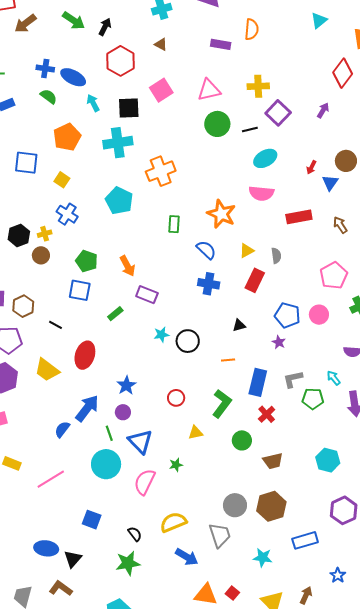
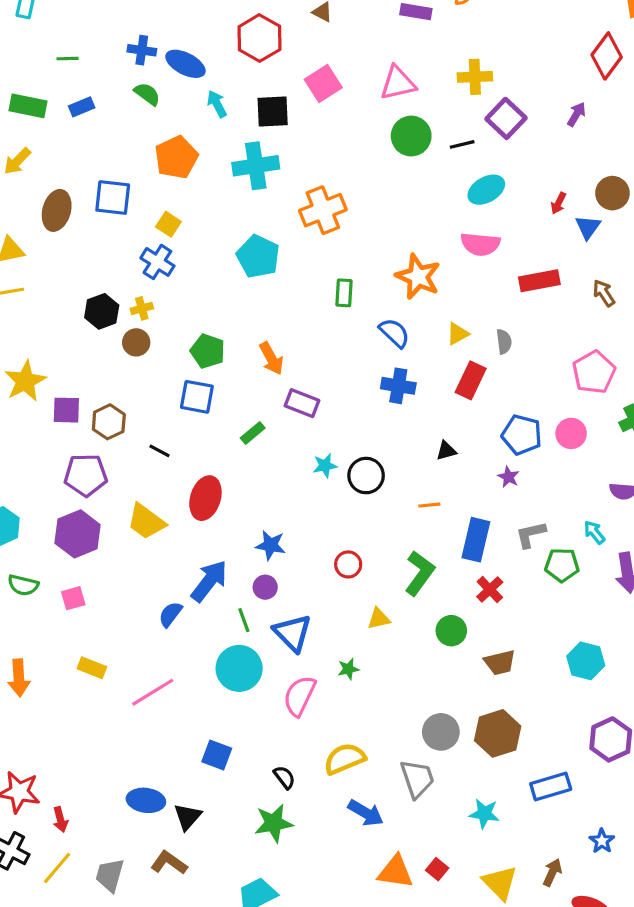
blue cross: (67, 214) -> (157, 262), moved
blue star: (126, 385) -> (271, 545), turned -30

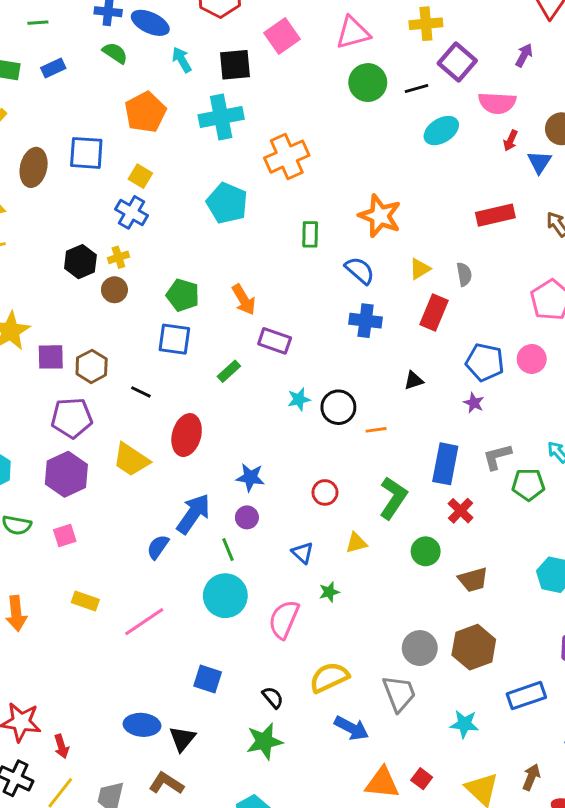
pink semicircle: (480, 244) -> (497, 103), moved
orange line: (429, 505) -> (376, 430), moved
blue triangle: (292, 633) -> (303, 553), moved, size x0.6

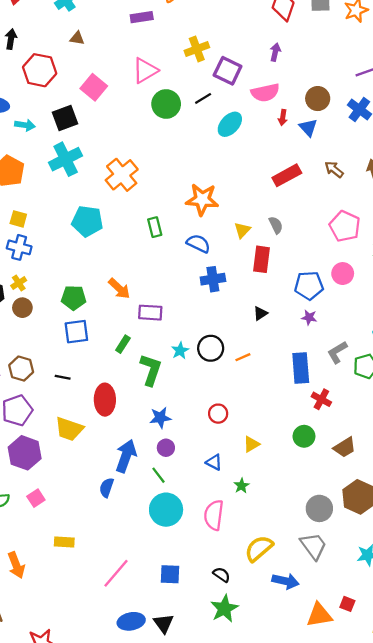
cyan arrow: (182, 60) -> (25, 125), turned 144
green L-shape: (393, 498) -> (151, 370), moved
pink line: (144, 622) -> (116, 573), moved

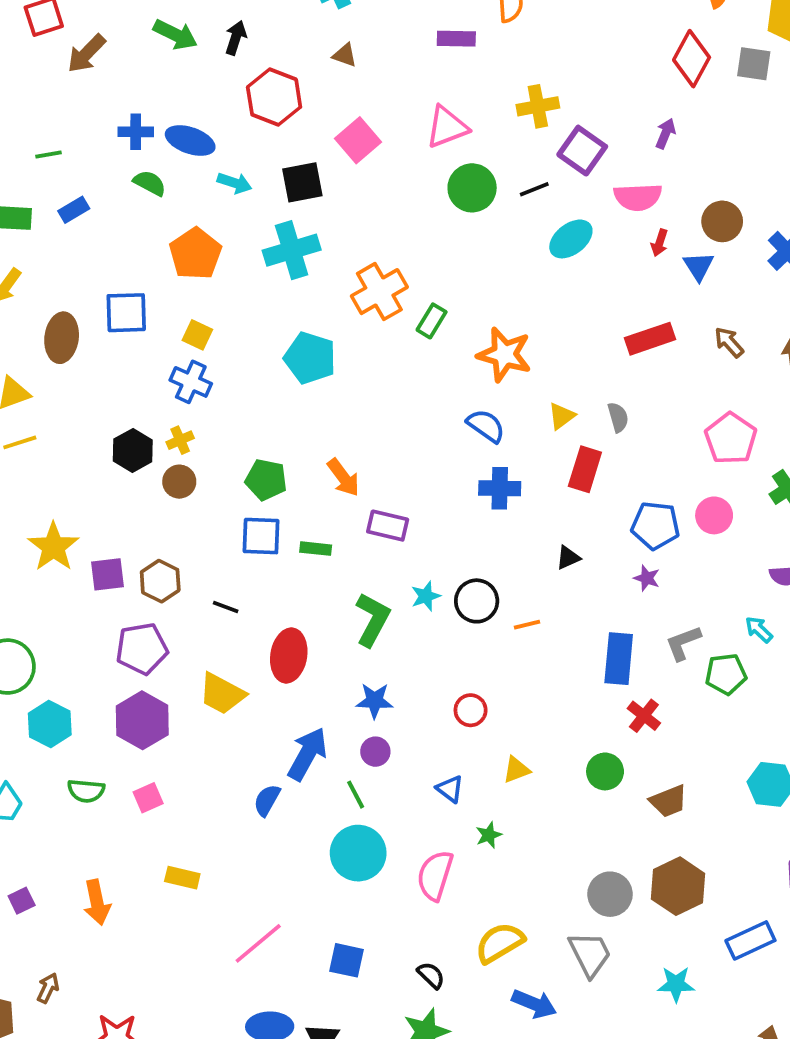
green rectangle: (155, 227) -> (432, 321), moved, turned 36
green rectangle: (123, 344) -> (316, 549), moved, turned 54

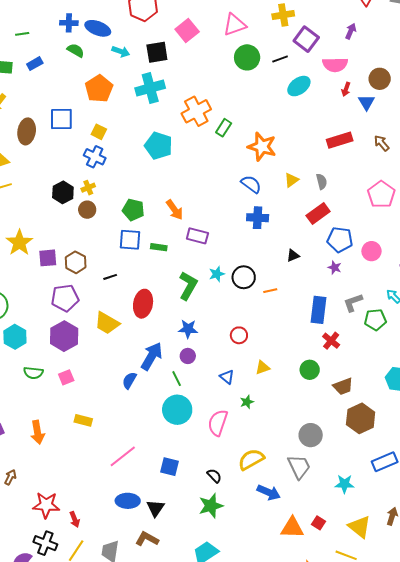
red rectangle: (585, 469) -> (318, 213), moved, turned 35
pink circle: (714, 515) -> (371, 251), moved
black line: (226, 607) -> (110, 277), turned -40
brown hexagon: (678, 886) -> (361, 418), moved

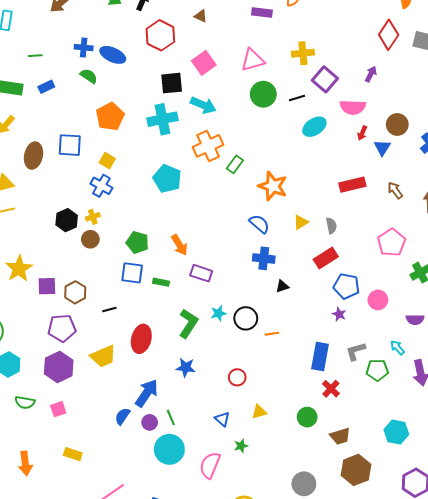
cyan arrow: (121, 52) -> (203, 105), moved, size x1.4
black triangle: (293, 255) -> (282, 286), moved
yellow trapezoid: (107, 323) -> (103, 356), turned -56
purple circle: (188, 356) -> (150, 422), moved

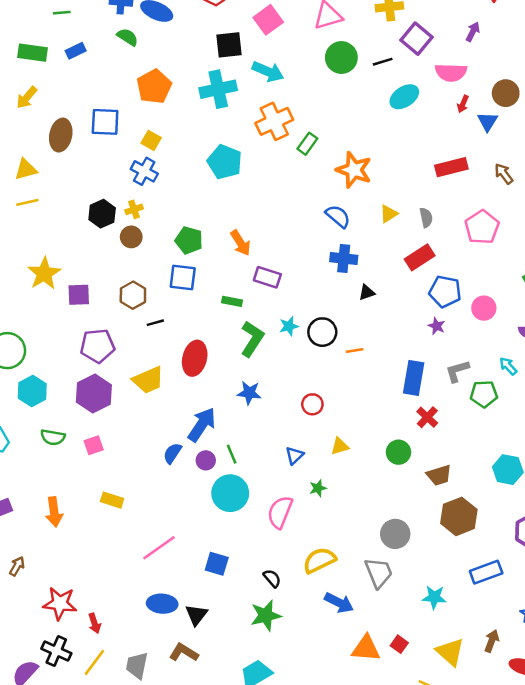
pink pentagon: (391, 243) -> (482, 227), moved
green rectangle: (161, 282) -> (232, 301), moved
brown hexagon: (75, 292) -> (133, 295), moved
blue triangle: (222, 419) -> (295, 456), turned 35

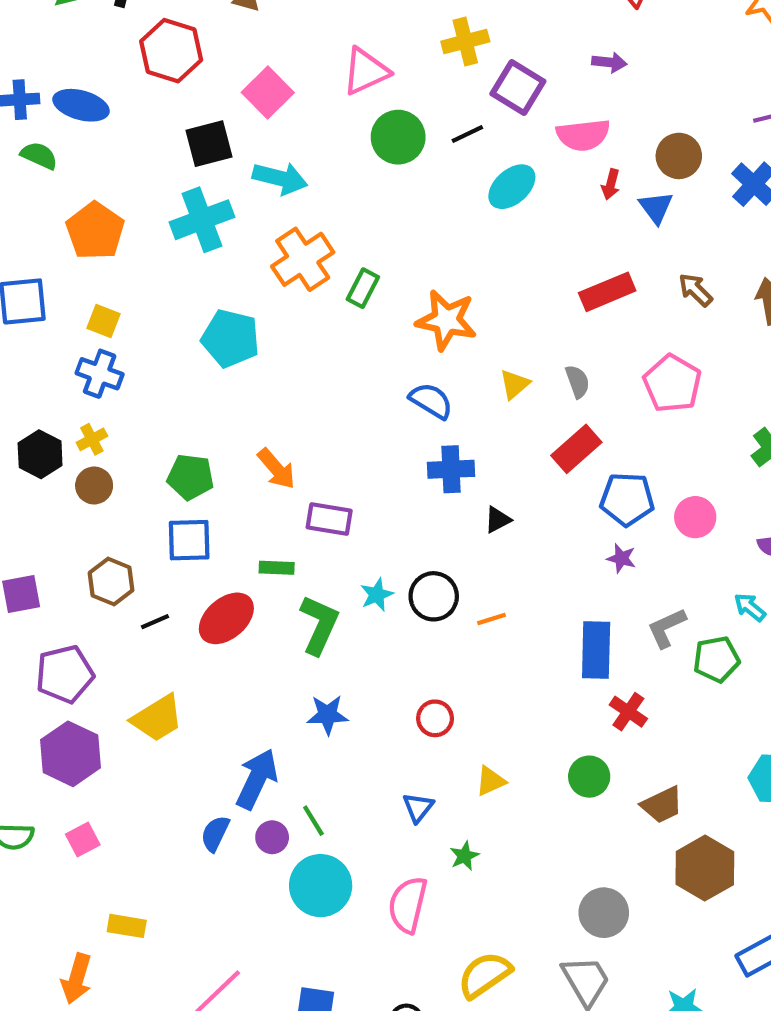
purple arrow: (473, 32) -> (609, 62), turned 78
red ellipse: (195, 358) -> (226, 618), moved, turned 44
orange arrow: (54, 512) -> (76, 979), moved, turned 32

